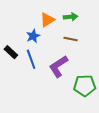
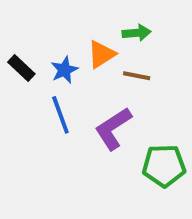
orange triangle: (47, 20) -> (101, 54), moved
black rectangle: (11, 52) -> (21, 68), moved

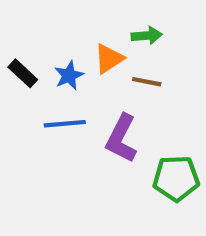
blue line: (60, 115) -> (65, 124), turned -75
purple L-shape: (113, 129) -> (121, 138), turned -30

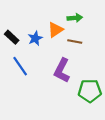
blue line: (65, 124) -> (20, 66), moved, turned 60

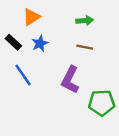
orange triangle: (55, 30) -> (31, 17), moved

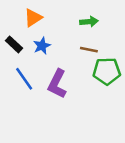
purple L-shape: (70, 80) -> (57, 84), moved
green pentagon: (102, 103) -> (107, 71), moved

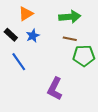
green arrow: (89, 22) -> (70, 17), size x1.5
purple L-shape: (57, 84) -> (55, 89), moved

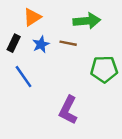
black rectangle: (11, 35) -> (14, 43), turned 72
brown line: (70, 39) -> (68, 43), moved

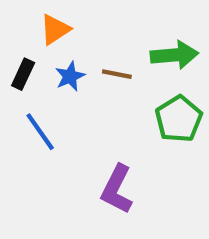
green arrow: (87, 21) -> (174, 55), moved
green pentagon: (104, 69) -> (179, 119), turned -30

